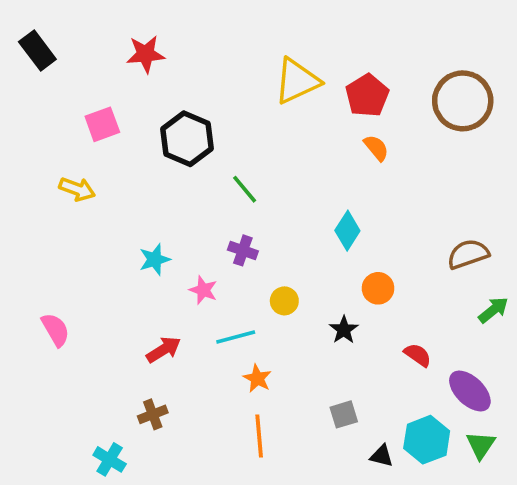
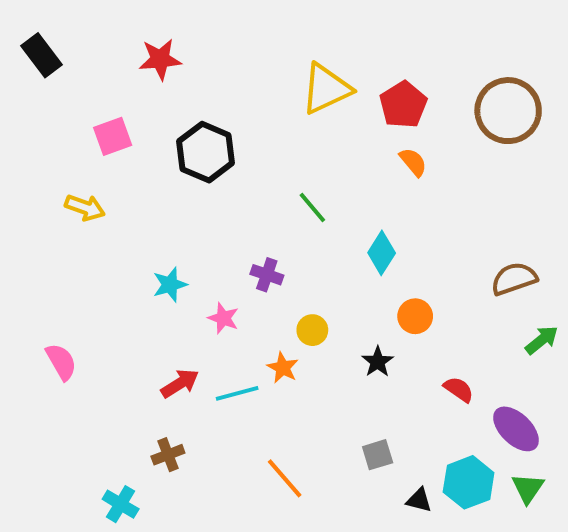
green line: (245, 189) -> (312, 207), moved
cyan line: (236, 337) -> (237, 393), moved
orange star: (257, 378) -> (283, 368), moved
orange line: (259, 436) -> (285, 478), turned -36

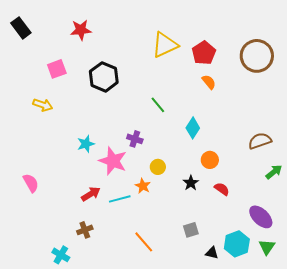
pink star: (223, 318) -> (113, 161), size x1.8
red semicircle: (459, 389) -> (222, 189), moved

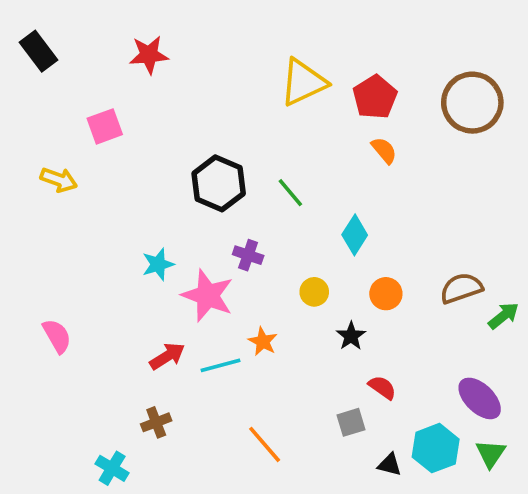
black hexagon: (104, 77) -> (219, 183), moved
yellow arrow: (43, 105) -> (59, 180), moved
brown semicircle: (260, 141) -> (461, 288), moved
yellow circle: (158, 167) -> (314, 292), moved
red semicircle: (222, 189) -> (382, 387), moved

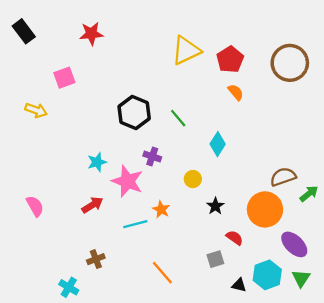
orange circle: (386, 294) -> (265, 209), moved, size x1.8
red arrow: (167, 356) -> (92, 205), moved

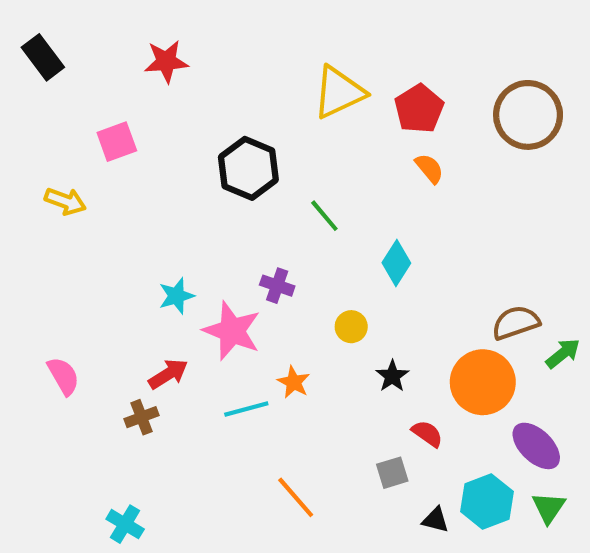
black hexagon: (134, 112) -> (248, 168), moved
brown cross: (96, 259) -> (141, 417), moved

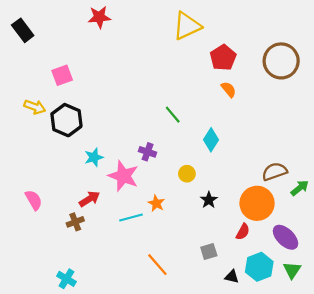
red star: (166, 61) -> (99, 17), moved
yellow triangle: (339, 92) -> (187, 26), moved
black hexagon: (248, 168) -> (66, 120), moved
red semicircle: (427, 434) -> (243, 232), moved, turned 84

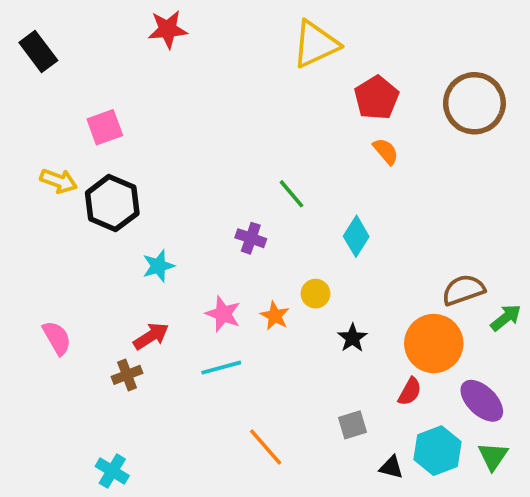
purple cross: (148, 152) -> (251, 238), moved
pink star: (123, 176) -> (223, 314), moved, size x0.7
orange star: (156, 203) -> (275, 316), moved

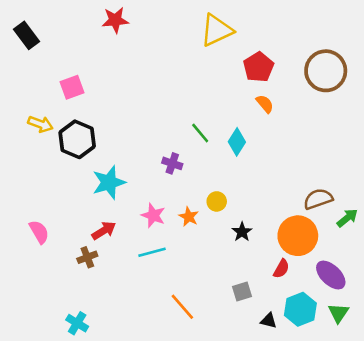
cyan diamond: (356, 236) -> (237, 142), moved
cyan star: (158, 266) -> (109, 182), size x1.5

